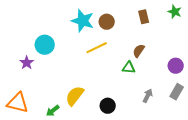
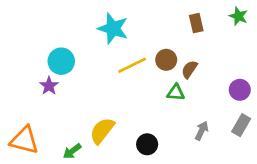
brown circle: (107, 22) -> (166, 60), moved
purple star: (27, 63) -> (49, 86), moved

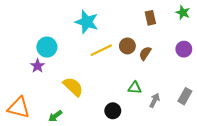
purple circle: (240, 90) -> (184, 49), moved
green triangle: (176, 93) -> (135, 88), moved
yellow semicircle: (102, 131) -> (73, 87), moved, turned 95

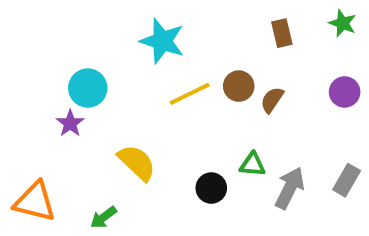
gray arrow: (155, 100) -> (290, 188), size x1.5
black circle: (113, 111) -> (211, 188), moved

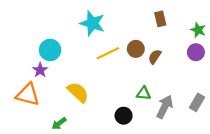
green star: (343, 23) -> (198, 30), moved
black circle: (211, 188) -> (124, 116), moved
orange triangle: (35, 202) -> (28, 95), moved

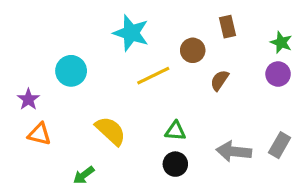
brown circle: (136, 49) -> (193, 50), moved
purple star: (40, 70) -> (28, 99), moved
green triangle: (144, 93) -> (175, 131), moved
orange triangle: (28, 95) -> (39, 134), size x0.7
gray arrow: (165, 107) -> (234, 151), turned -110

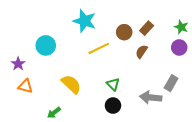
brown rectangle: (227, 27) -> (147, 28), moved, turned 56
green triangle: (175, 131) -> (113, 84), turned 40
gray rectangle: (280, 145) -> (171, 83), moved

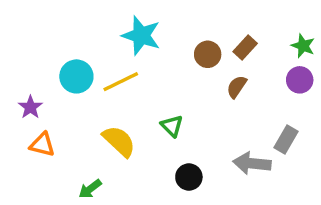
yellow line: (99, 48) -> (121, 82), moved
green triangle: (113, 84) -> (172, 126), moved

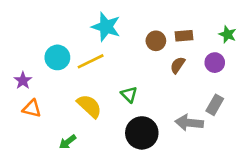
brown rectangle: (245, 47) -> (184, 36), turned 42
purple circle: (300, 80) -> (215, 63), moved
black circle: (189, 177) -> (142, 133), size x1.6

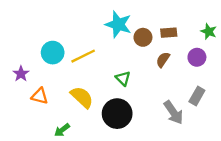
cyan star: (106, 27) -> (118, 24), moved
green triangle: (129, 95) -> (123, 78), moved
orange triangle: (32, 109) -> (40, 96), moved
gray arrow: (189, 123) -> (173, 112), turned -130
black circle: (142, 133) -> (117, 114), moved

